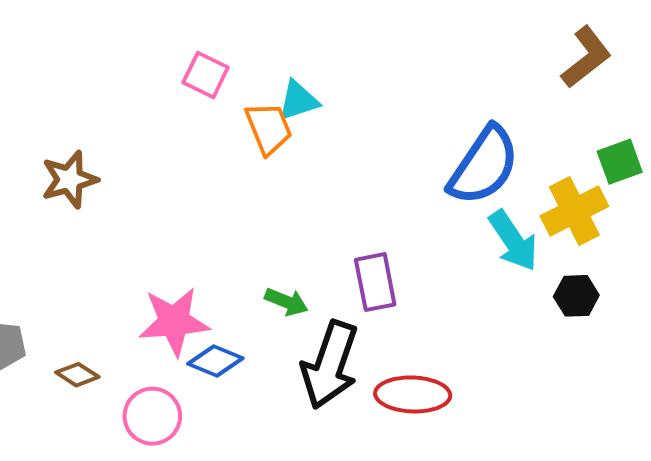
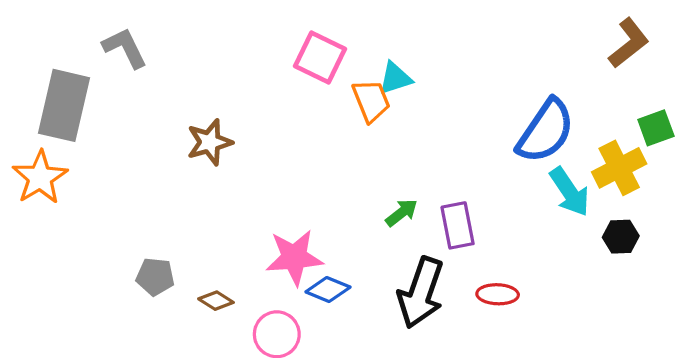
pink square: (206, 75) -> (320, 57), size x1.4
green arrow: (286, 302) -> (402, 213), moved, turned -60
red ellipse: (413, 394) -> (498, 294), moved, size x0.7

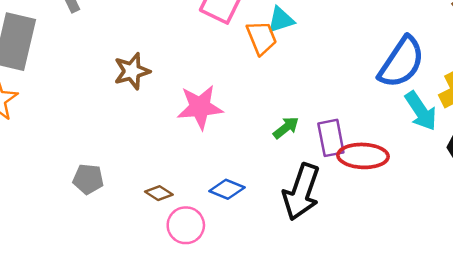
pink star: (294, 257) -> (200, 107), moved
red ellipse: (498, 294) -> (363, 156), moved, size x1.5
brown diamond: (216, 301) -> (159, 193), moved

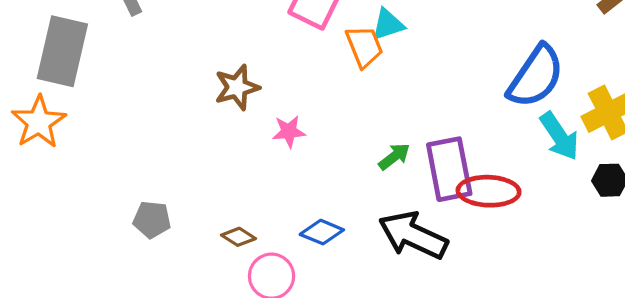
brown star: (132, 71) -> (237, 87), moved
pink star: (200, 107) -> (289, 131), size x0.6
purple rectangle: (331, 138) -> (449, 169), size x1.4
black arrow: (301, 192) -> (413, 235), turned 96

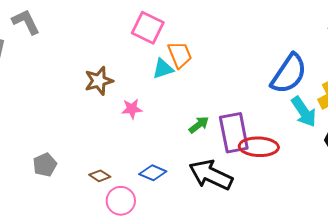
cyan triangle: (388, 24) -> (163, 69), moved
gray pentagon: (152, 220) -> (45, 165), turned -30

